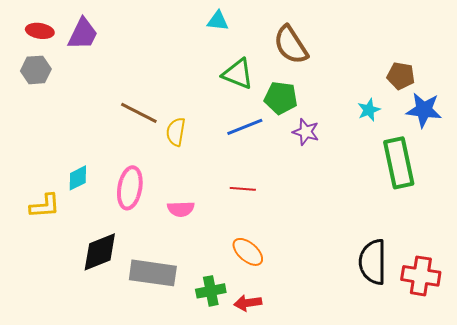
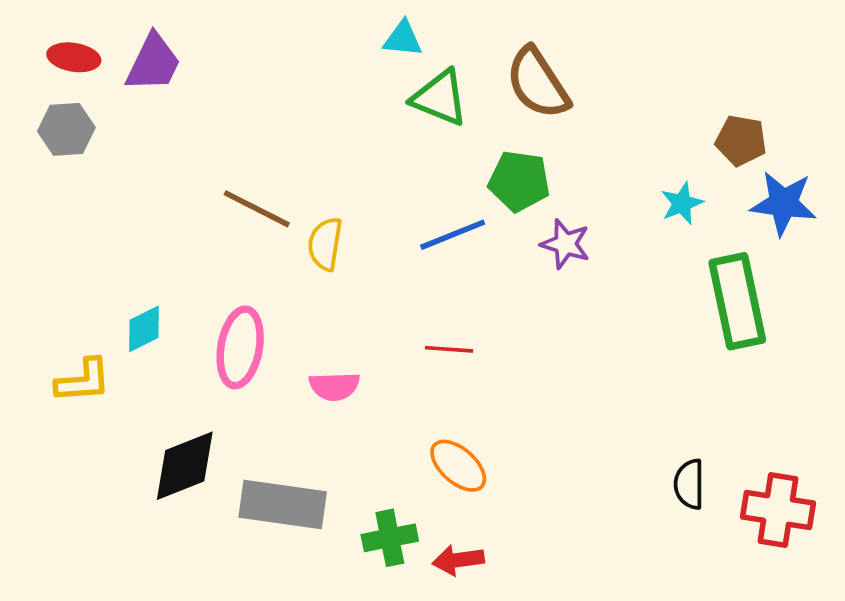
green triangle: (238, 74) -> (440, 98), moved
black semicircle: (373, 262) -> (689, 484), size x0.6

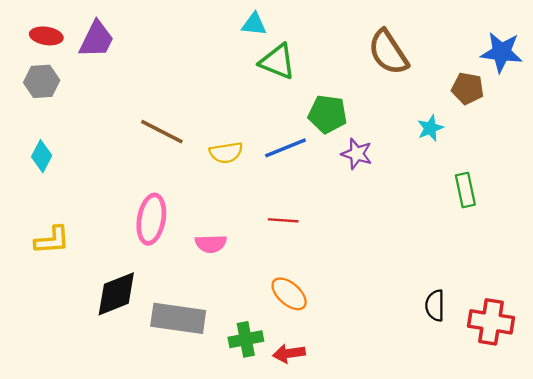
brown semicircle: (538, 83) -> (388, 52), moved
blue star: (783, 203) -> (501, 52), moved
yellow semicircle: (325, 244) -> (226, 153), moved, turned -108
green rectangle: (737, 301) -> (465, 190), size x0.6
cyan diamond: (144, 329) -> (42, 156), moved, turned -36

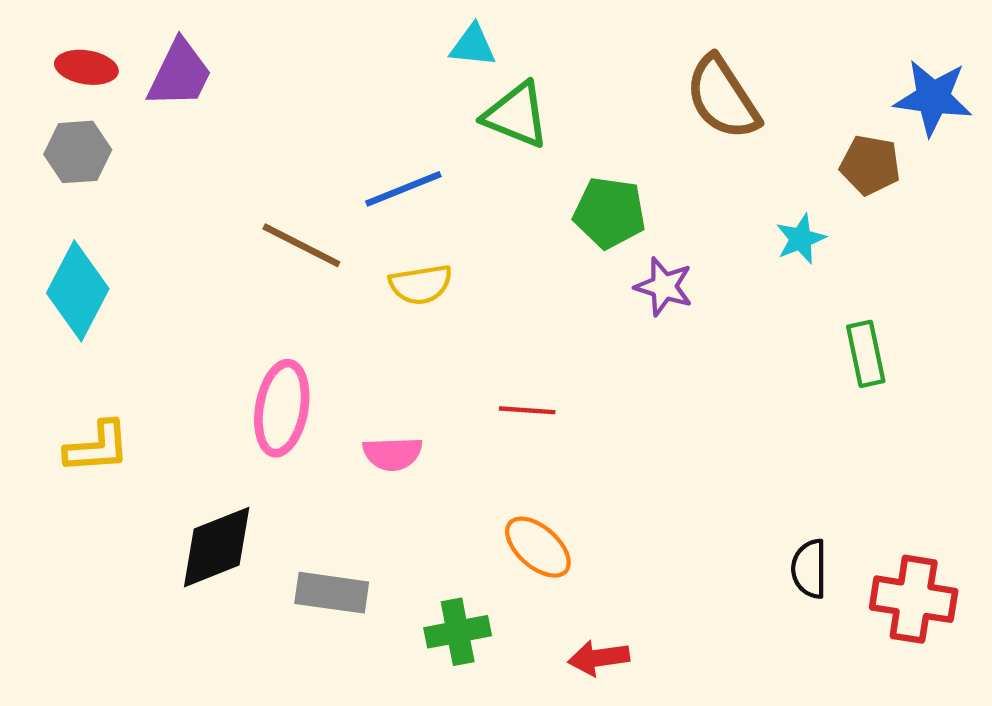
blue line: (286, 148) -> (403, 189), moved
cyan diamond: (42, 156) -> (78, 291), size x1.6
gray rectangle: (178, 318) -> (332, 593), size x0.7
red arrow: (289, 353) -> (599, 658), moved

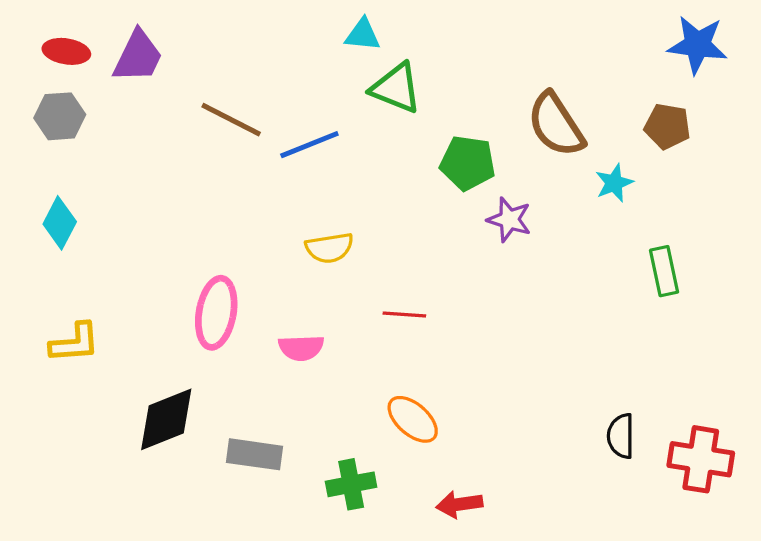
brown semicircle: (722, 98) -> (556, 125), moved
blue star: (933, 98) -> (697, 45), moved
brown line: (301, 245) -> (231, 120), moved
yellow semicircle: (421, 284) -> (329, 248), moved
cyan diamond: (78, 291) -> (60, 223), size x0.7

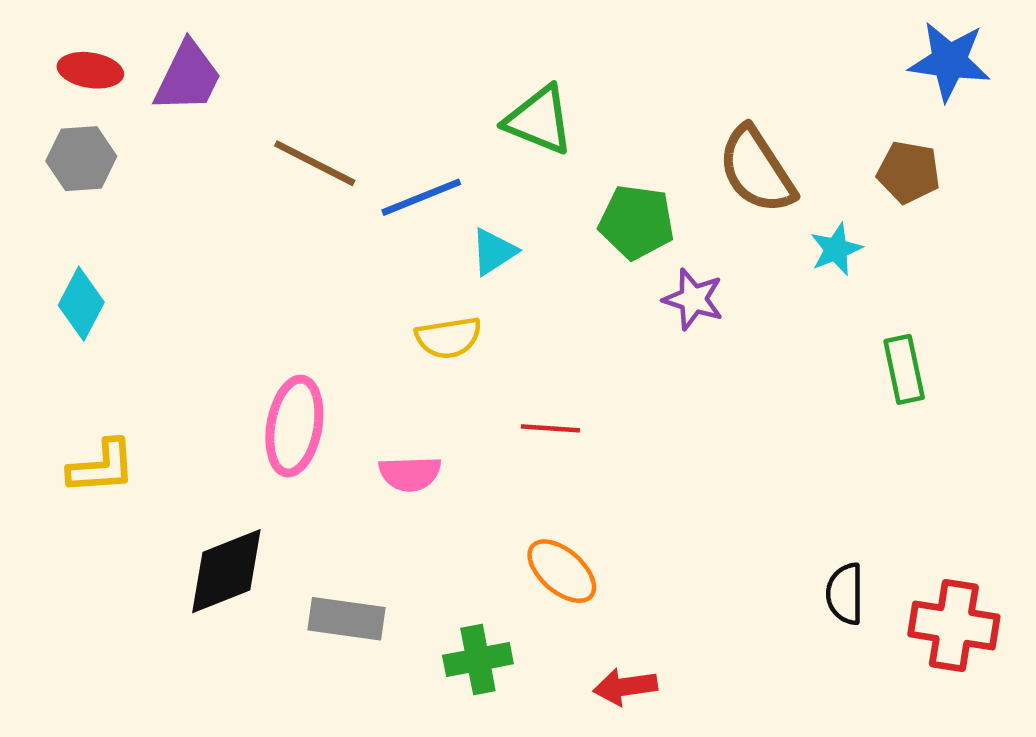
cyan triangle: (363, 35) -> (494, 252), moved, turned -39

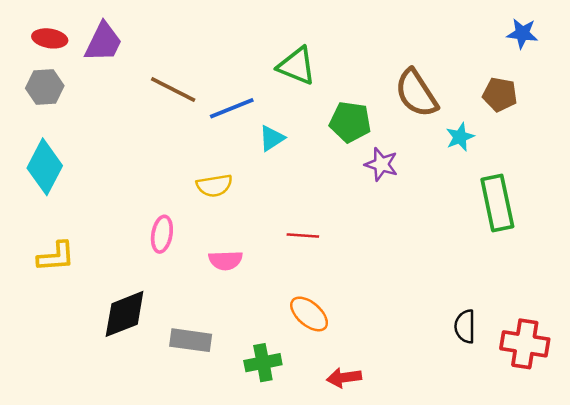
blue star: (949, 61) -> (522, 33), size x0.7
cyan diamond: (81, 304) -> (45, 167), size x1.4
yellow semicircle: (448, 338) -> (214, 186), moved
green rectangle: (904, 369) -> (497, 203), size x1.5
pink ellipse: (294, 426) -> (162, 234), size x0.7

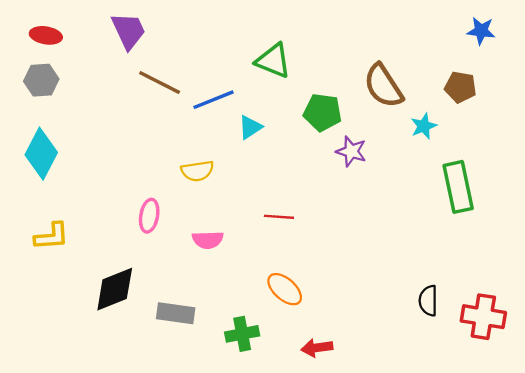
purple trapezoid: (103, 42) -> (129, 31), moved, turned -51

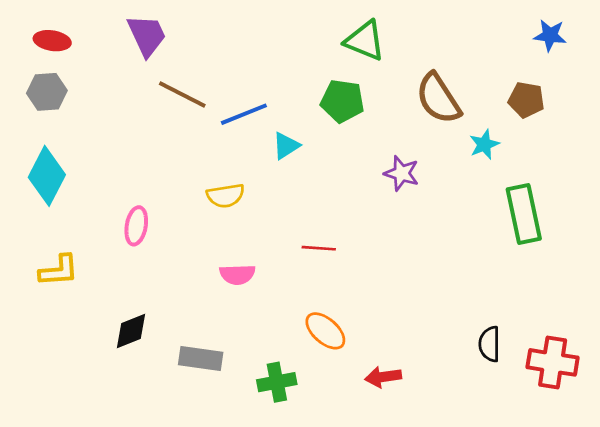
green triangle: (273, 61) -> (365, 41), moved
green pentagon: (323, 112) -> (342, 101), moved
pink ellipse: (149, 216) -> (136, 226), moved
black diamond: (115, 289) -> (131, 331), size x0.7
red arrow: (317, 348) -> (383, 377), moved

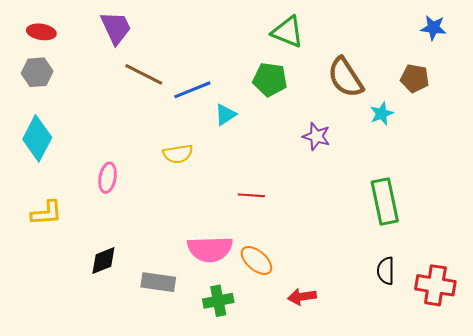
green rectangle: (524, 214) -> (385, 202), moved
pink semicircle: (237, 274) -> (210, 249), moved, size x1.6

